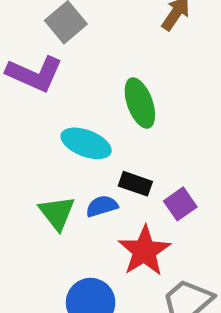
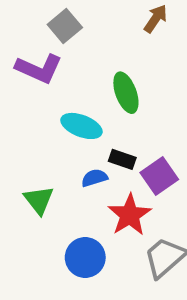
purple square: (180, 204) -> (159, 176), size x1.4
green triangle: (57, 213) -> (39, 200), moved

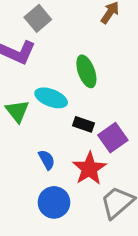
blue semicircle: (94, 178) -> (47, 160), moved, turned 78
green triangle: (39, 200) -> (17, 111), moved

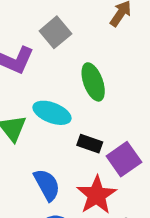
gray square: (38, 18) -> (55, 32), moved
blue semicircle: (47, 160) -> (47, 185), size x1.4

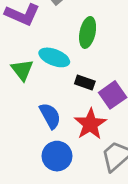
green ellipse: (93, 82) -> (88, 32), turned 32

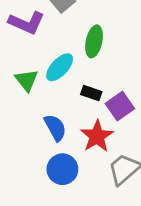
cyan ellipse: (54, 57) -> (60, 67), turned -68

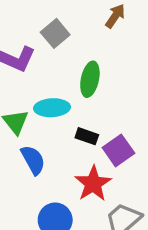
cyan ellipse: (60, 67) -> (52, 108), turned 44
blue semicircle: (55, 128) -> (33, 160), moved

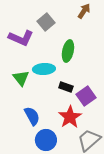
blue semicircle: (33, 160) -> (32, 116), moved

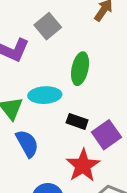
blue semicircle: (32, 116) -> (27, 143), moved

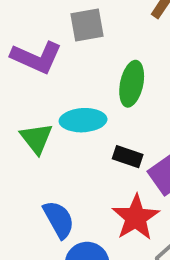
gray square: (48, 26) -> (87, 25), turned 30
blue semicircle: (27, 143) -> (59, 219), moved

